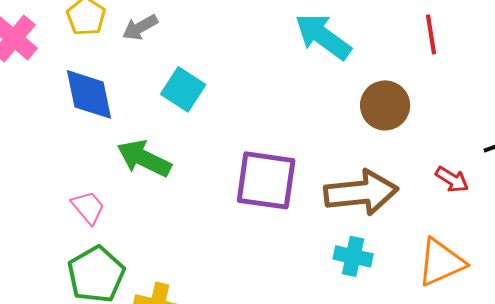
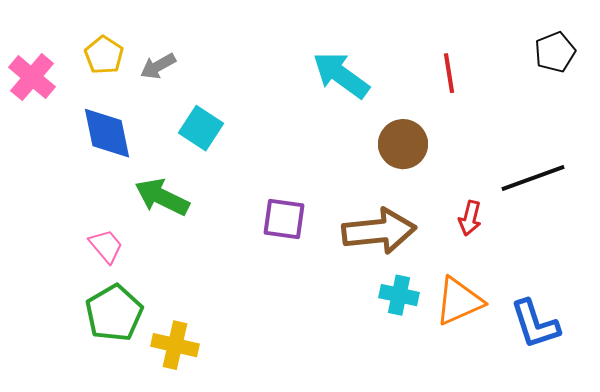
red arrow: (452, 179) -> (470, 218), turned 72
purple square: (266, 180) -> (284, 219), size x0.7
cyan cross: (353, 256) -> (399, 295), moved

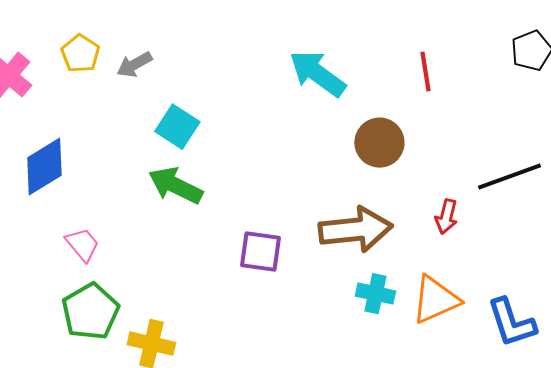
blue diamond: (107, 133) -> (44, 167), moved, turned 70
green arrow: (162, 197) -> (175, 186), moved
purple square: (284, 219) -> (260, 252), moved

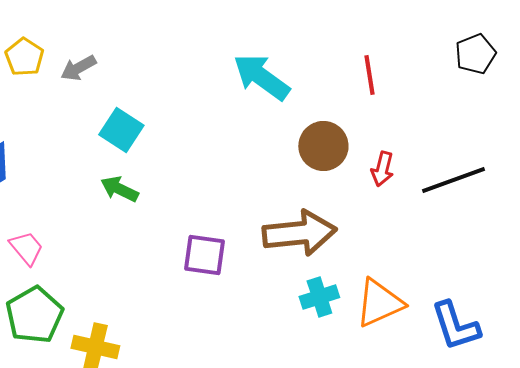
green arrow: (175, 186) -> (119, 189), size x0.7
red arrow: (446, 217) -> (382, 169), moved
cyan cross: (375, 294) -> (319, 297), turned -30

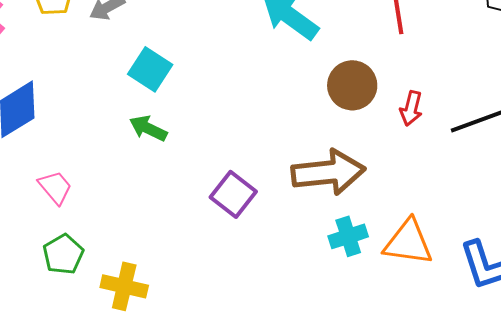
purple square: (204, 255) -> (233, 194), turned 30
orange triangle: (379, 303) -> (408, 242), turned 32
green pentagon: (34, 315) -> (63, 254), size x0.7

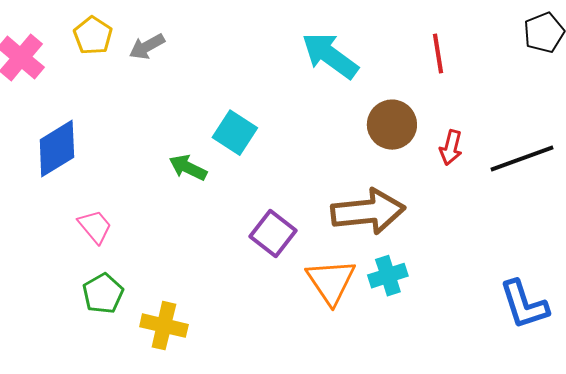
cyan square: (150, 69) -> (235, 133), moved
orange triangle: (408, 242) -> (331, 282), moved, turned 48

